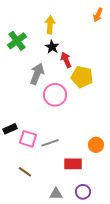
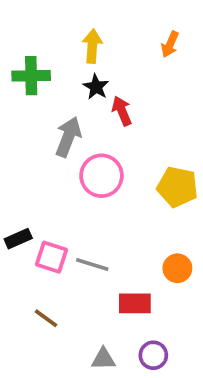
orange arrow: (98, 15) -> (170, 44), moved
green cross: (17, 41) -> (31, 76), turned 36
yellow pentagon: (82, 77) -> (177, 187), moved
gray line: (50, 143) -> (92, 265), turned 36

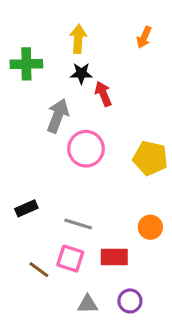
black star: (96, 87) -> (81, 73), turned -30
black rectangle: (18, 239) -> (26, 208), moved
pink square: (52, 257) -> (70, 259), moved

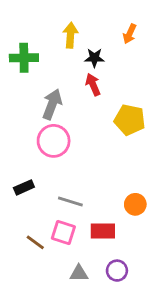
black star: (81, 73) -> (94, 58), moved
pink circle: (86, 149) -> (54, 141), moved
yellow pentagon: (150, 158) -> (130, 120), moved

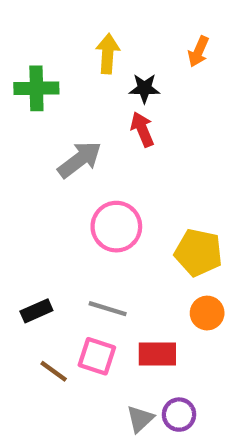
gray arrow: (52, 104) -> (80, 160), turned 32
yellow pentagon: (130, 120) -> (198, 253), moved
pink circle: (54, 141) -> (116, 227), moved
black rectangle: (24, 187) -> (36, 311), moved
gray triangle: (79, 273) -> (140, 419), moved, turned -42

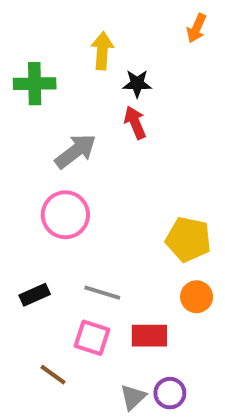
orange arrow: (198, 52) -> (197, 28), moved
pink circle: (116, 227) -> (65, 215), moved
brown line: (54, 371) -> (53, 375), moved

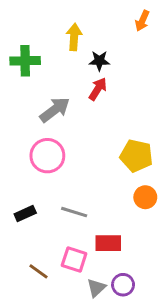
red arrow: (135, 123) -> (98, 89), turned 55
yellow pentagon: (188, 239) -> (136, 156), moved
orange circle: (197, 297) -> (145, 197), moved
pink square: (92, 338) -> (74, 259), moved

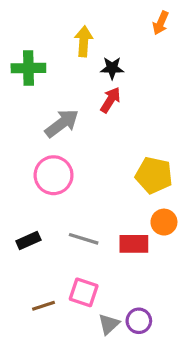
red rectangle: (108, 243) -> (134, 244), moved
brown line: (38, 271) -> (43, 306), turned -54

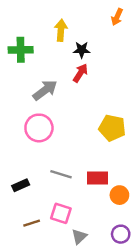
orange circle: (164, 222) -> (119, 195), moved
black rectangle: (28, 240) -> (21, 185), moved
purple circle: (139, 321) -> (121, 234), moved

